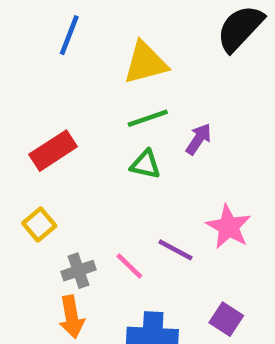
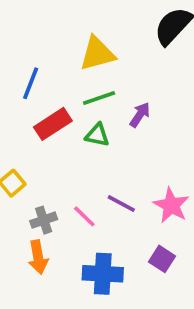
blue line: (69, 35) -> (31, 83), moved
red rectangle: (53, 151) -> (53, 124), moved
pink star: (229, 227) -> (171, 205), moved

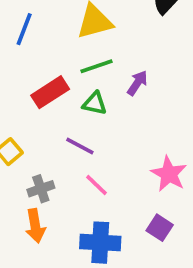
blue line: (31, 83) -> (24, 29), moved
purple line: (121, 203) -> (80, 146), moved
pink line: (84, 216) -> (97, 185), moved

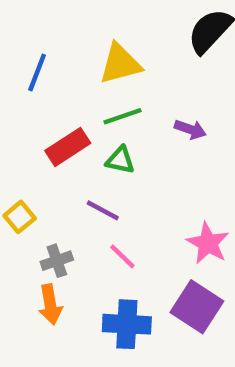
purple arrow: (137, 83) -> (190, 129), moved, turned 75
purple square: (160, 228) -> (197, 307), size x1.6

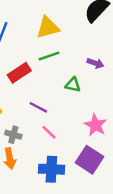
purple arrow: (190, 129) -> (95, 63), moved
green triangle: (120, 160) -> (73, 85), moved
gray cross: (57, 261) -> (13, 135), turned 35

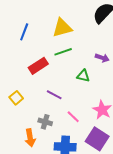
pink line: (49, 132) -> (73, 117), moved
gray cross: (13, 135) -> (45, 122), moved

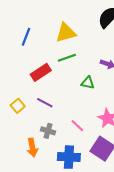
purple line: (54, 95) -> (45, 103), moved

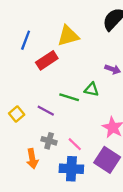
green line: (67, 58) -> (69, 97), moved, turned 36
red rectangle: (41, 72) -> (47, 60), moved
pink line: (77, 126) -> (75, 144), moved

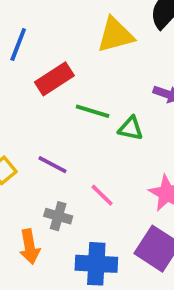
yellow triangle: (68, 36) -> (115, 35), moved
green line: (69, 97) -> (93, 111), moved
pink line: (75, 144) -> (102, 195), moved

